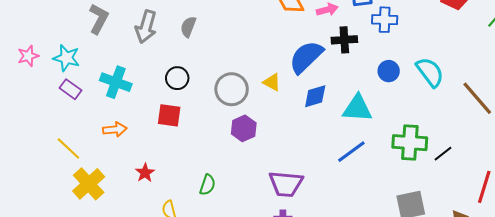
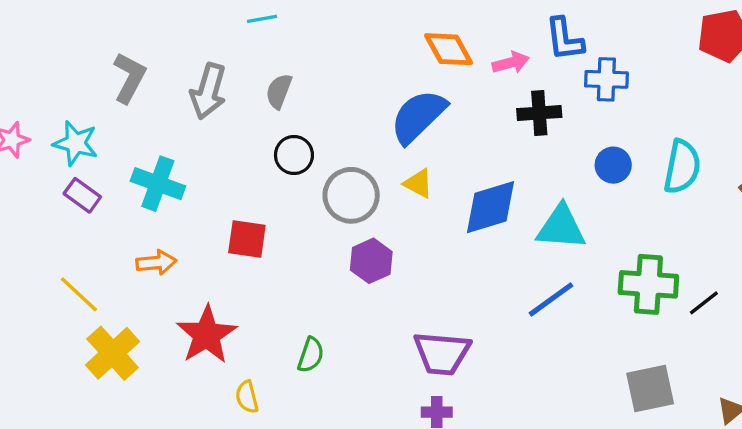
blue semicircle: (306, 57) -> (418, 116), moved
cyan semicircle: (430, 72) -> (682, 167), turned 48
black circle: (177, 78) -> (294, 155), moved
blue diamond: (315, 96) -> (491, 207), size x1.4
red star: (145, 173) -> (207, 335), size x1.8

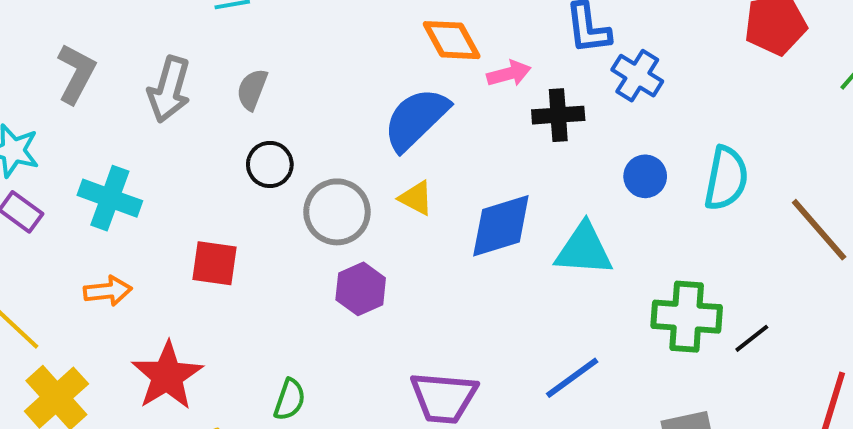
pink arrow: (511, 63) -> (509, 74), moved
blue cross: (606, 79) -> (637, 76), turned 30
blue line: (551, 299) -> (572, 378), moved

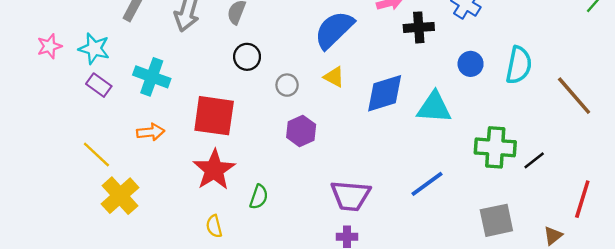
gray circle: (337, 212) -> (287, 85), size x0.6
red square: (215, 263) -> (214, 116), size x1.5
red star: (167, 376) -> (214, 170), moved

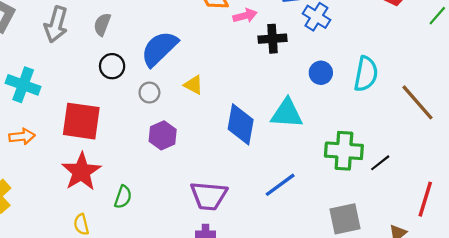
blue semicircle: (334, 30) -> (159, 49), moved
blue diamond: (385, 93) -> (241, 124), moved, turned -63

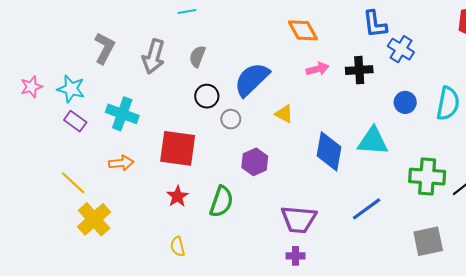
pink arrow: (245, 16) -> (317, 69), moved
gray circle: (149, 93) -> (231, 119), moved
red star: (81, 172) -> (178, 196), size x0.6
green semicircle: (123, 197) -> (221, 202), moved, size x1.4

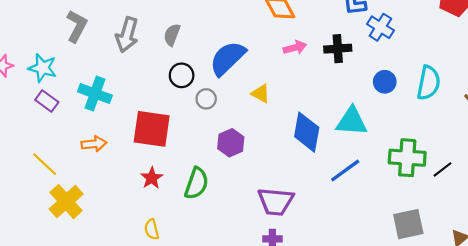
blue line: (367, 209) -> (345, 171), moved

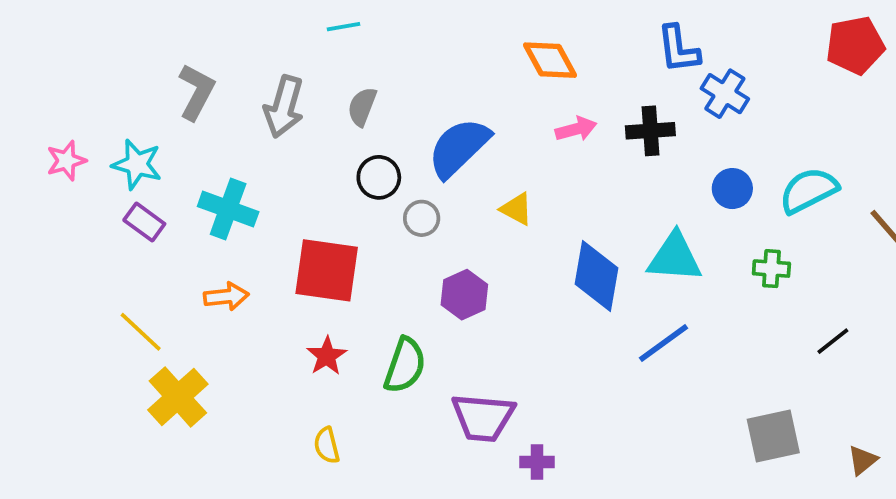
cyan semicircle: (429, 83) -> (809, 190), turned -128
green cross: (407, 158) -> (771, 269), moved, size x0.6
purple trapezoid: (276, 202) -> (483, 417), moved

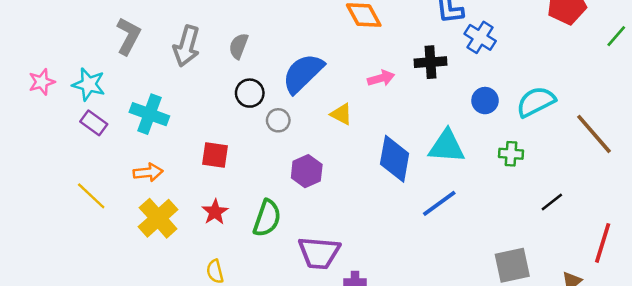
pink arrow: (576, 129) -> (381, 78), moved
red square: (327, 270) -> (215, 155), size x0.6
yellow cross: (178, 397) -> (158, 218), moved

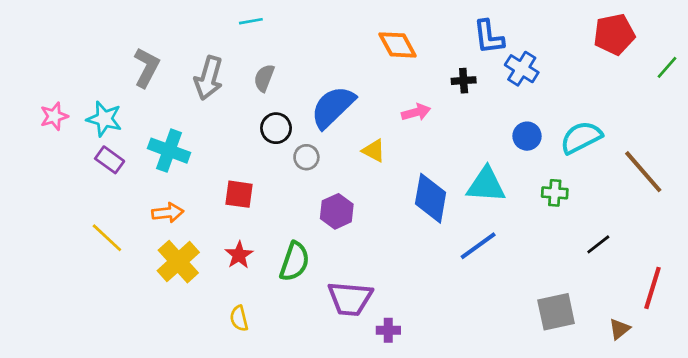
black cross: (431, 62) -> (464, 81), moved, size x0.7

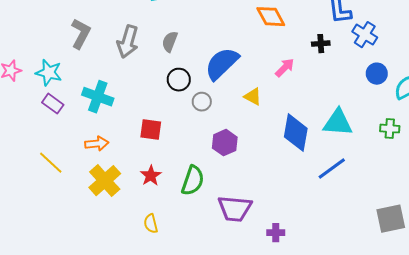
pink arrow: (416, 112) -> (285, 68), turned -30
blue circle: (527, 136) -> (377, 74), moved
purple cross: (388, 330) -> (276, 233), moved

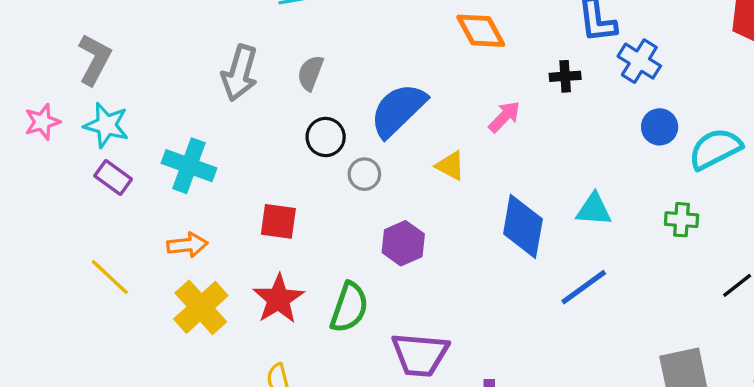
gray L-shape: (81, 34) -> (95, 59), moved
cyan triangle: (338, 123) -> (594, 210), size x0.7
red star: (151, 176) -> (278, 299), size x1.4

